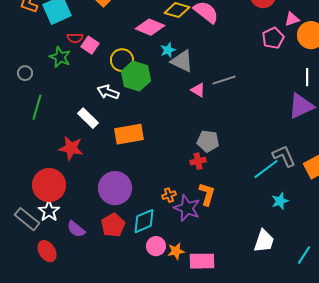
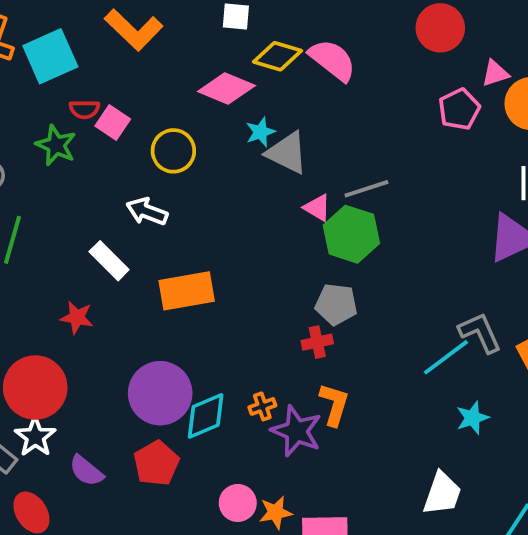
green hexagon: (136, 76) -> (351, 234), moved
red star: (71, 148) -> (77, 317), size x0.7
cyan diamond: (144, 221) -> (206, 416), moved

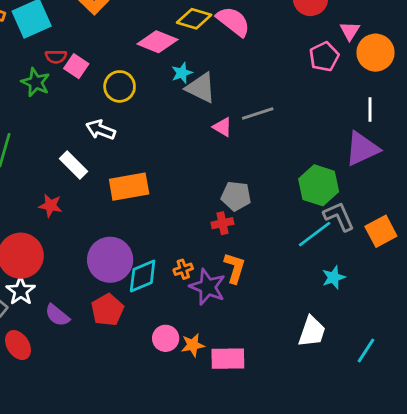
pink triangle: (495, 73) -> (350, 31), turned -40
green hexagon: (351, 234) -> (319, 185), moved

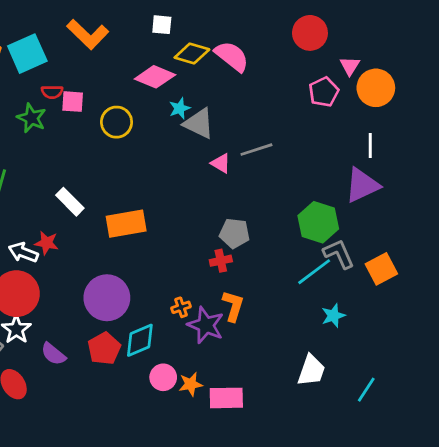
pink square: (76, 66) -> (73, 102), turned -30
white arrow: (101, 130) -> (23, 252), moved
cyan diamond: (143, 276) -> (140, 340), moved

